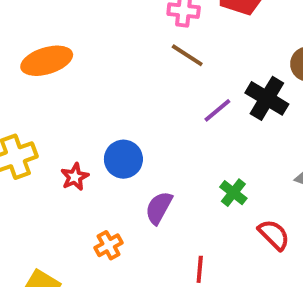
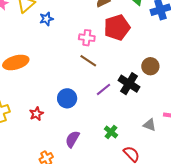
blue circle: (123, 159) -> (67, 98), moved
red star: (75, 177) -> (36, 114), moved

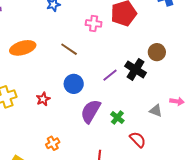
brown line: (88, 61) -> (69, 49), moved
purple semicircle: (72, 139) -> (91, 111), moved, size x1.4

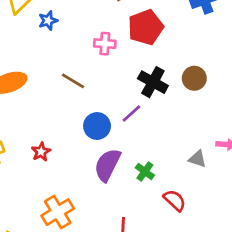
black cross: (136, 69) -> (153, 82), moved
blue circle: (74, 84) -> (97, 126), moved
orange cross: (53, 143) -> (58, 212), size x1.6

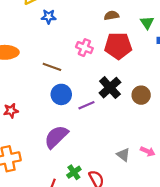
brown line: (73, 81) -> (52, 67), turned -30
blue circle: (97, 126) -> (61, 94), moved
green cross: (145, 171) -> (74, 172), moved

